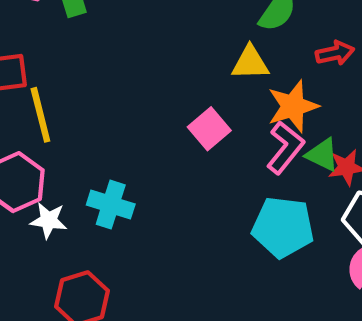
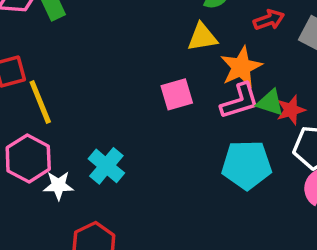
pink square: (209, 129) -> (177, 94), turned 32
pink L-shape: (285, 148) -> (240, 101), turned 42
cyan cross: (111, 205) -> (106, 166), turned 30

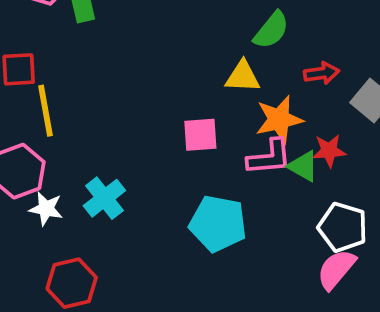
red star: (291, 110) -> (329, 151), moved
cyan pentagon: (247, 165) -> (218, 224), moved

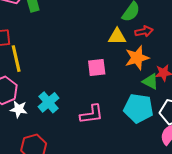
red arrow: (321, 73) -> (144, 31), moved
pink L-shape: (269, 157) -> (92, 114), moved
cyan pentagon: (218, 224) -> (138, 108), moved

